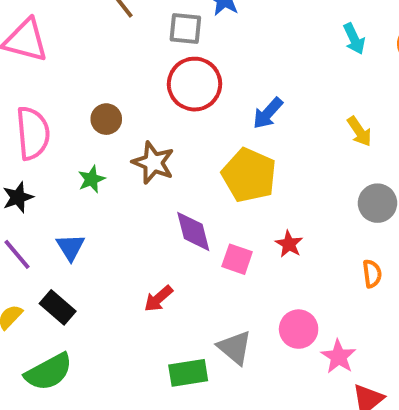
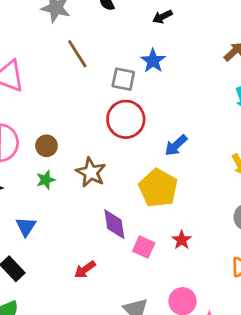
brown circle: (106, 119) -> (46, 146), moved

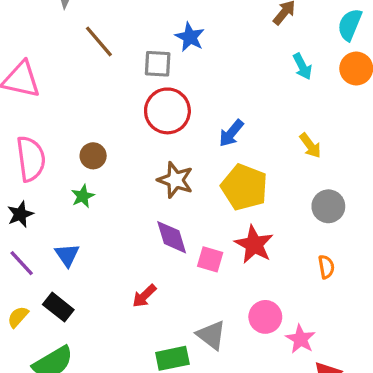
brown circle: (46, 146) -> (93, 156), moved
brown star: (91, 172) -> (175, 180), moved
yellow pentagon: (158, 188) -> (244, 187), moved
red star: (182, 240) -> (254, 244), size x1.6

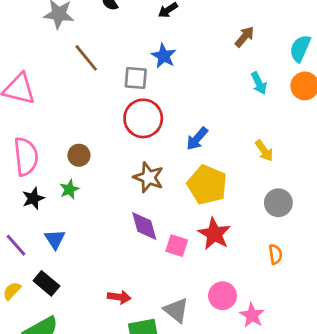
black star: (20, 214) -> (33, 198), moved
red arrow: (144, 296) -> (119, 297), moved, turned -130

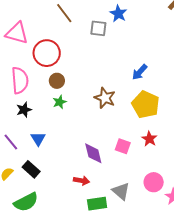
red circle: (143, 118) -> (47, 53), moved
green star: (69, 189) -> (60, 102), moved
purple diamond: (144, 226) -> (93, 153), moved
red star: (214, 234) -> (149, 139), size x0.7

